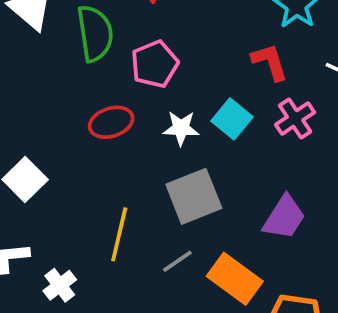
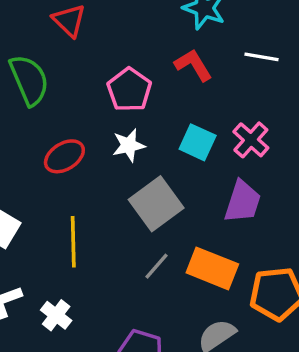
pink pentagon: (155, 64) -> (129, 90), moved
pink cross: (295, 118) -> (251, 140), moved
cyan square: (232, 119) -> (198, 142), moved
yellow line: (119, 234) -> (73, 242), moved

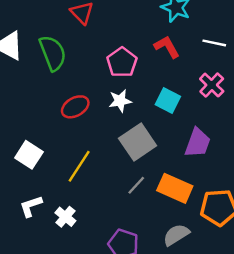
pink cross: (251, 140) -> (212, 85), moved
yellow line: (73, 242) -> (79, 166), turned 32

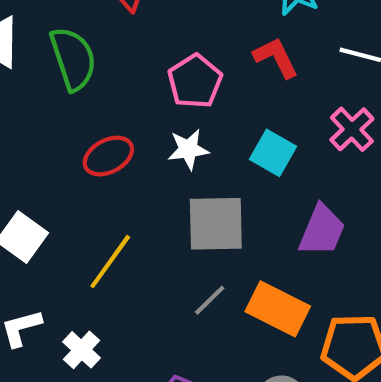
gray square: (138, 142) -> (216, 224), turned 30

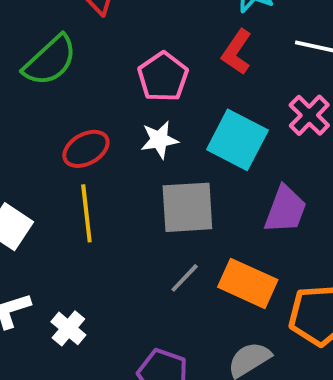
red L-shape: (276, 58) -> (237, 52), turned -117
green semicircle: (73, 59) -> (50, 61), turned 68
cyan square: (273, 153) -> (237, 140), size x1.4
yellow line: (110, 262) -> (86, 213), moved, turned -40

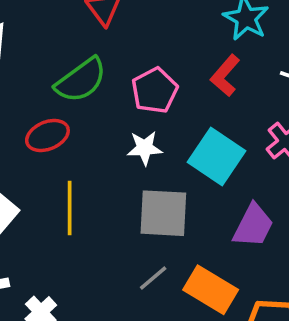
green semicircle: (50, 61) -> (81, 80), moved
red ellipse: (86, 149) -> (47, 135), moved

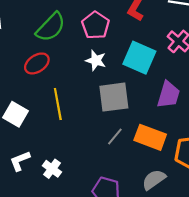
white star: (145, 148) -> (96, 60), turned 30

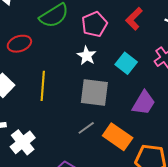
cyan square: (139, 58) -> (126, 63), size x0.7
red ellipse: (37, 63) -> (19, 44), moved
white cross: (52, 169) -> (23, 142), size x1.4

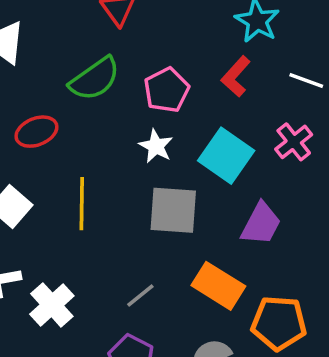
cyan square: (126, 63) -> (226, 156), size x1.4
gray line: (86, 128) -> (140, 296), moved

